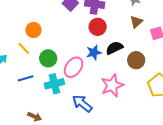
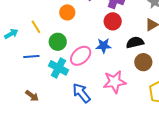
orange circle: (33, 30) -> (67, 12), moved
black semicircle: (114, 48) -> (135, 42), moved
cyan cross: (54, 84) -> (59, 68), turned 30

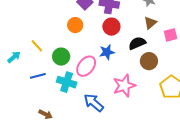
orange circle: (67, 12) -> (75, 25), moved

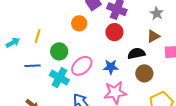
yellow line: (37, 46) -> (38, 36), turned 48
blue star: (107, 52) -> (111, 67), moved

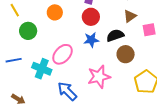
yellow line: (38, 36) -> (15, 10), moved, turned -40
green circle: (59, 51) -> (28, 31), moved
blue star: (111, 67) -> (91, 40), moved

